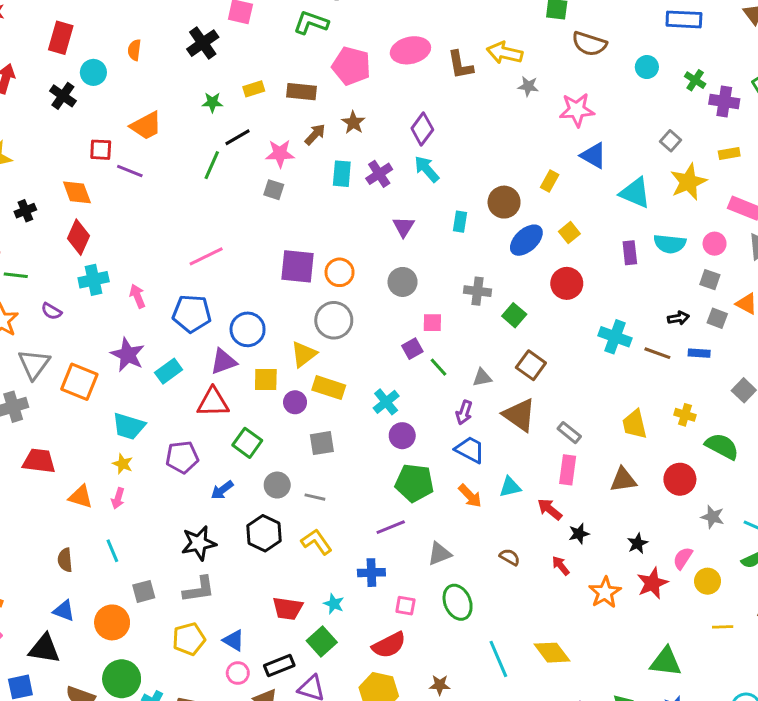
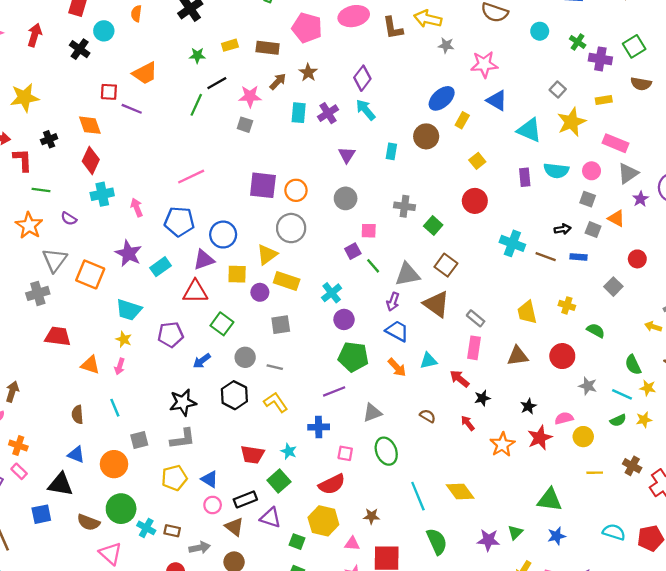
blue ellipse: (526, 240) -> (442, 98), moved
gray triangle: (482, 378) -> (407, 274), size x1.6
green semicircle: (722, 446) -> (596, 331), size x0.7
pink semicircle: (683, 558) -> (564, 418), turned 42

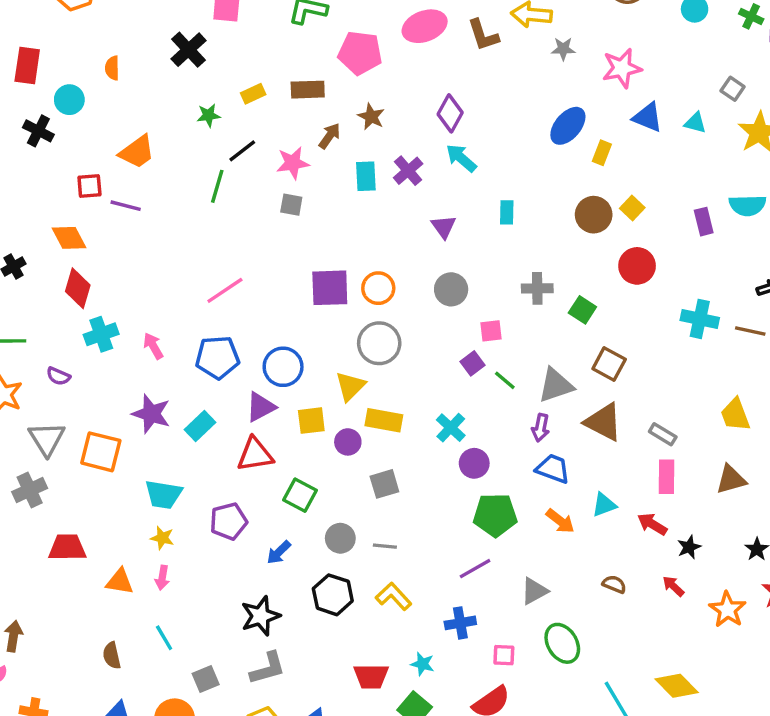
cyan triangle: (529, 130) -> (695, 123), moved, size x0.6
brown circle: (426, 136) -> (594, 215), moved

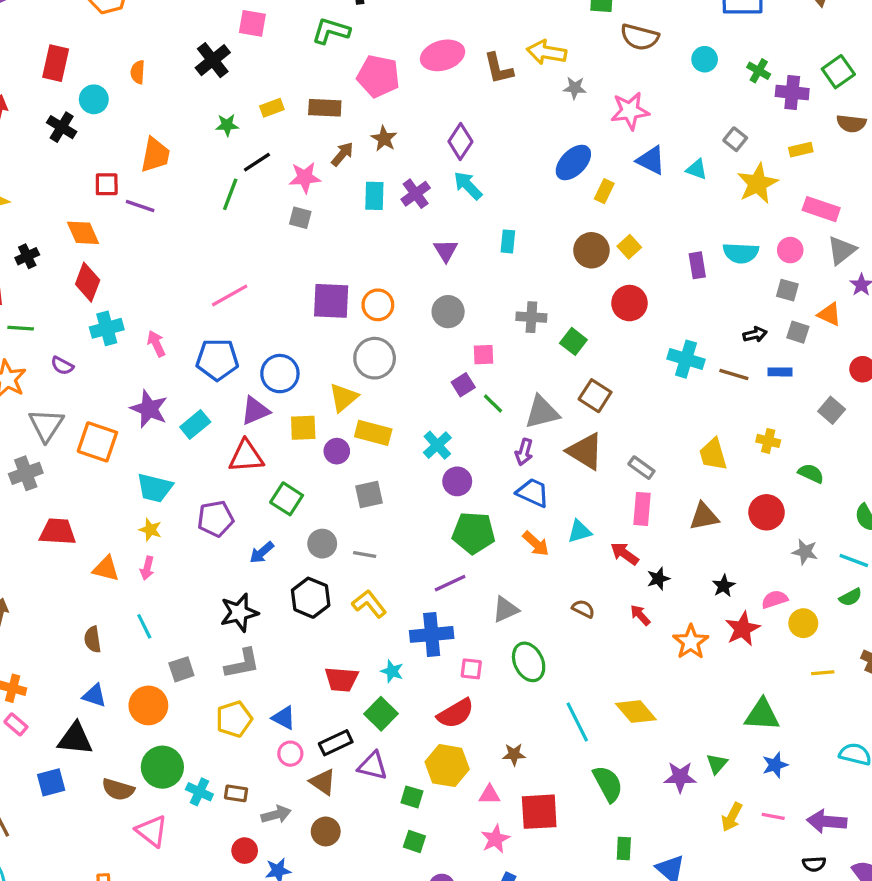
orange trapezoid: (137, 152) -> (155, 155), turned -48
blue cross: (460, 623) -> (432, 634), size x1.4

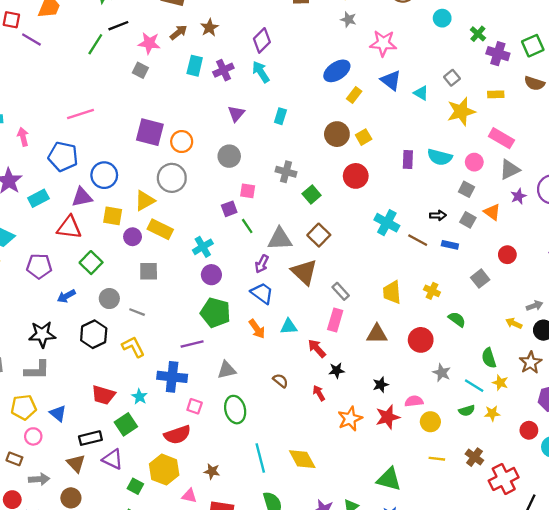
pink circle: (290, 754) -> (33, 436), moved

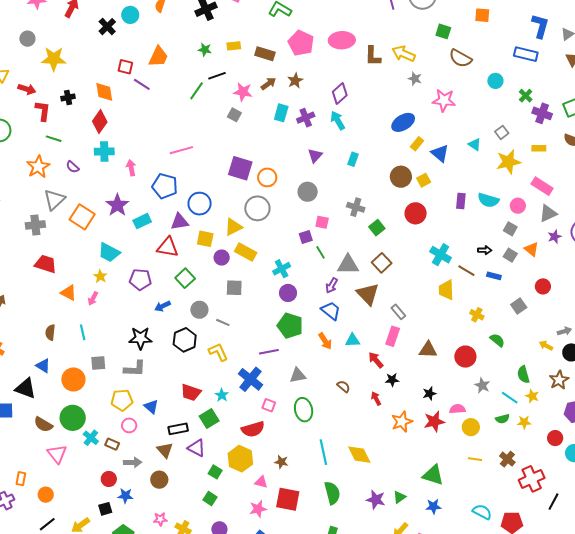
blue triangle: (391, 80) -> (440, 153), moved
yellow trapezoid: (392, 292) -> (446, 290), moved
blue cross: (172, 377) -> (251, 379), turned 30

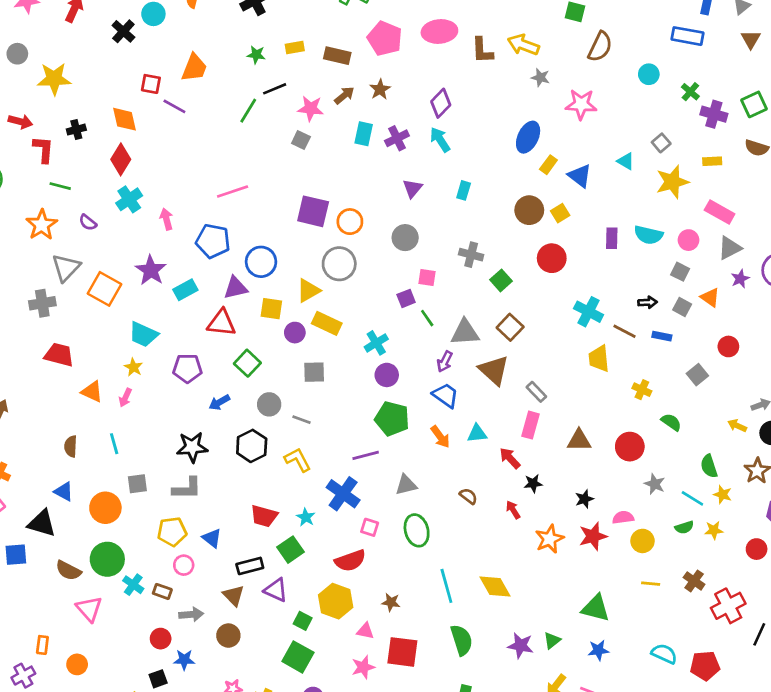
brown semicircle: (460, 58) -> (600, 47), turned -90
blue ellipse: (403, 122) -> (528, 137), turned -30
cyan cross: (104, 152) -> (129, 199), turned -30
green square: (210, 499) -> (298, 657), size x1.6

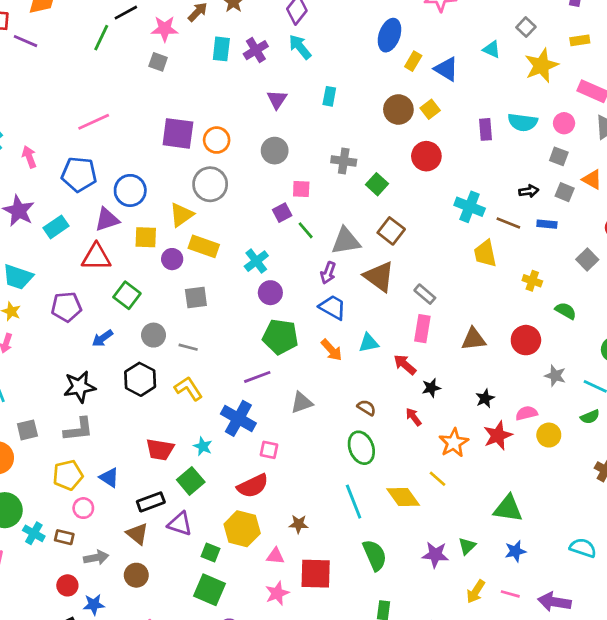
green ellipse: (417, 530) -> (361, 448), moved
yellow line: (651, 584) -> (437, 479), moved, turned 42

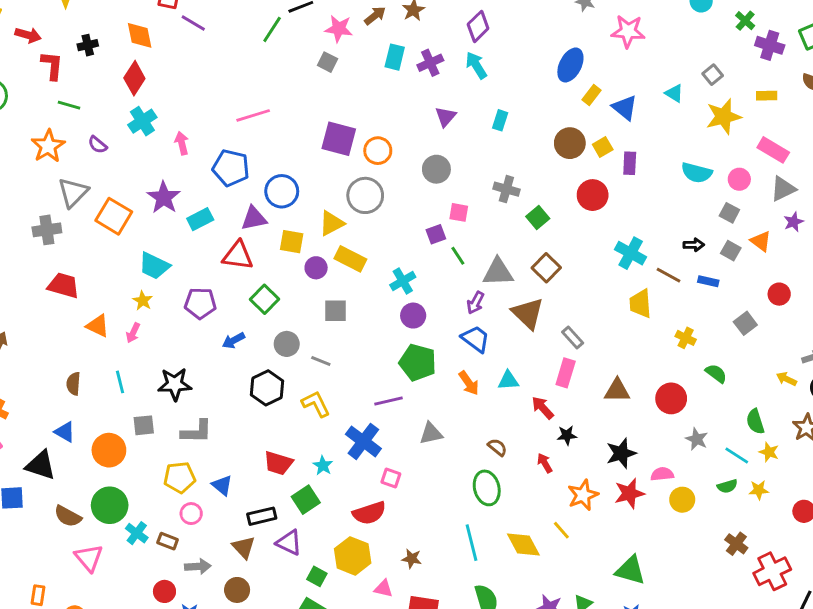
purple rectangle: (485, 129) -> (630, 163), moved
black star: (79, 387) -> (175, 384), moved
black star: (485, 398) -> (621, 453), size x1.5

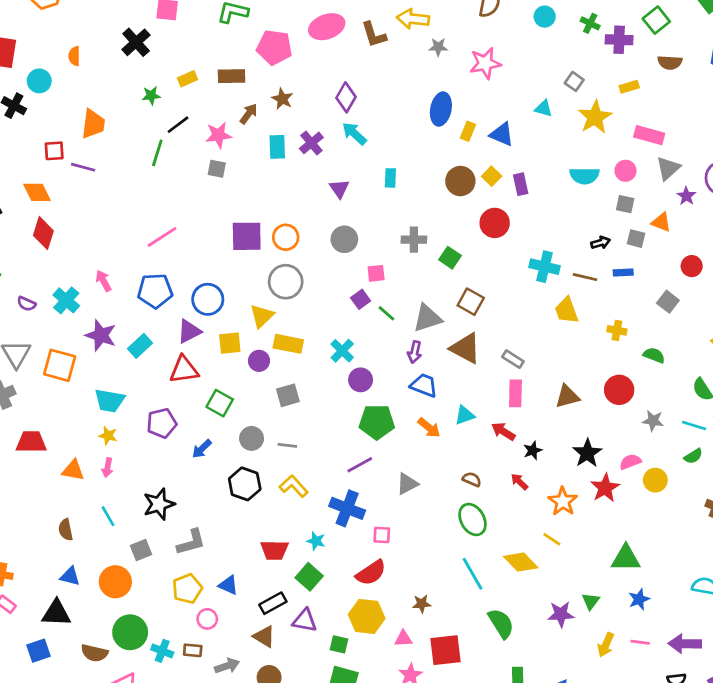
cyan cross: (142, 121) -> (66, 300), moved

